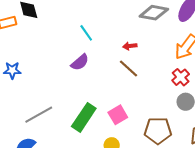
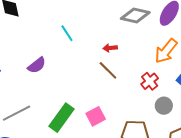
purple semicircle: (80, 62) -> (37, 65), moved
red cross: (181, 77) -> (150, 81), moved

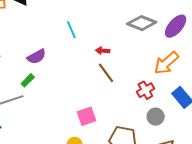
red arrow: (110, 48) -> (103, 51), moved
green rectangle: (61, 118) -> (28, 80), moved, size x0.5

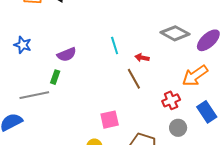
cyan line: (71, 30) -> (115, 45), moved
red arrow: (103, 51) -> (142, 58), moved
green rectangle: (28, 80) -> (55, 77), turned -32

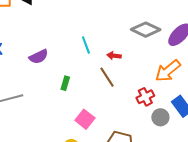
green rectangle: (55, 77) -> (65, 83), moved
pink square: (110, 120) -> (85, 119), turned -36
gray circle: (178, 128) -> (160, 117), moved

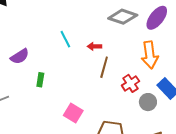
orange arrow: (168, 71) -> (150, 55), turned -52
brown line: (107, 77) -> (104, 67), moved, turned 55
green rectangle: (65, 83) -> (40, 80), moved

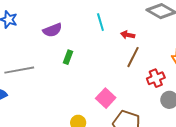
pink square: (73, 113) -> (106, 98), moved

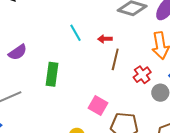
purple semicircle: (52, 30) -> (18, 52), moved
green rectangle: (68, 57) -> (52, 74), size x1.6

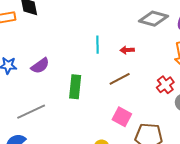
cyan line: (76, 33) -> (98, 45), turned 30
brown line: (115, 59) -> (120, 79), moved, turned 50

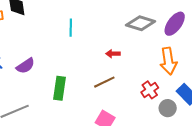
cyan line: (98, 45) -> (71, 28), moved

